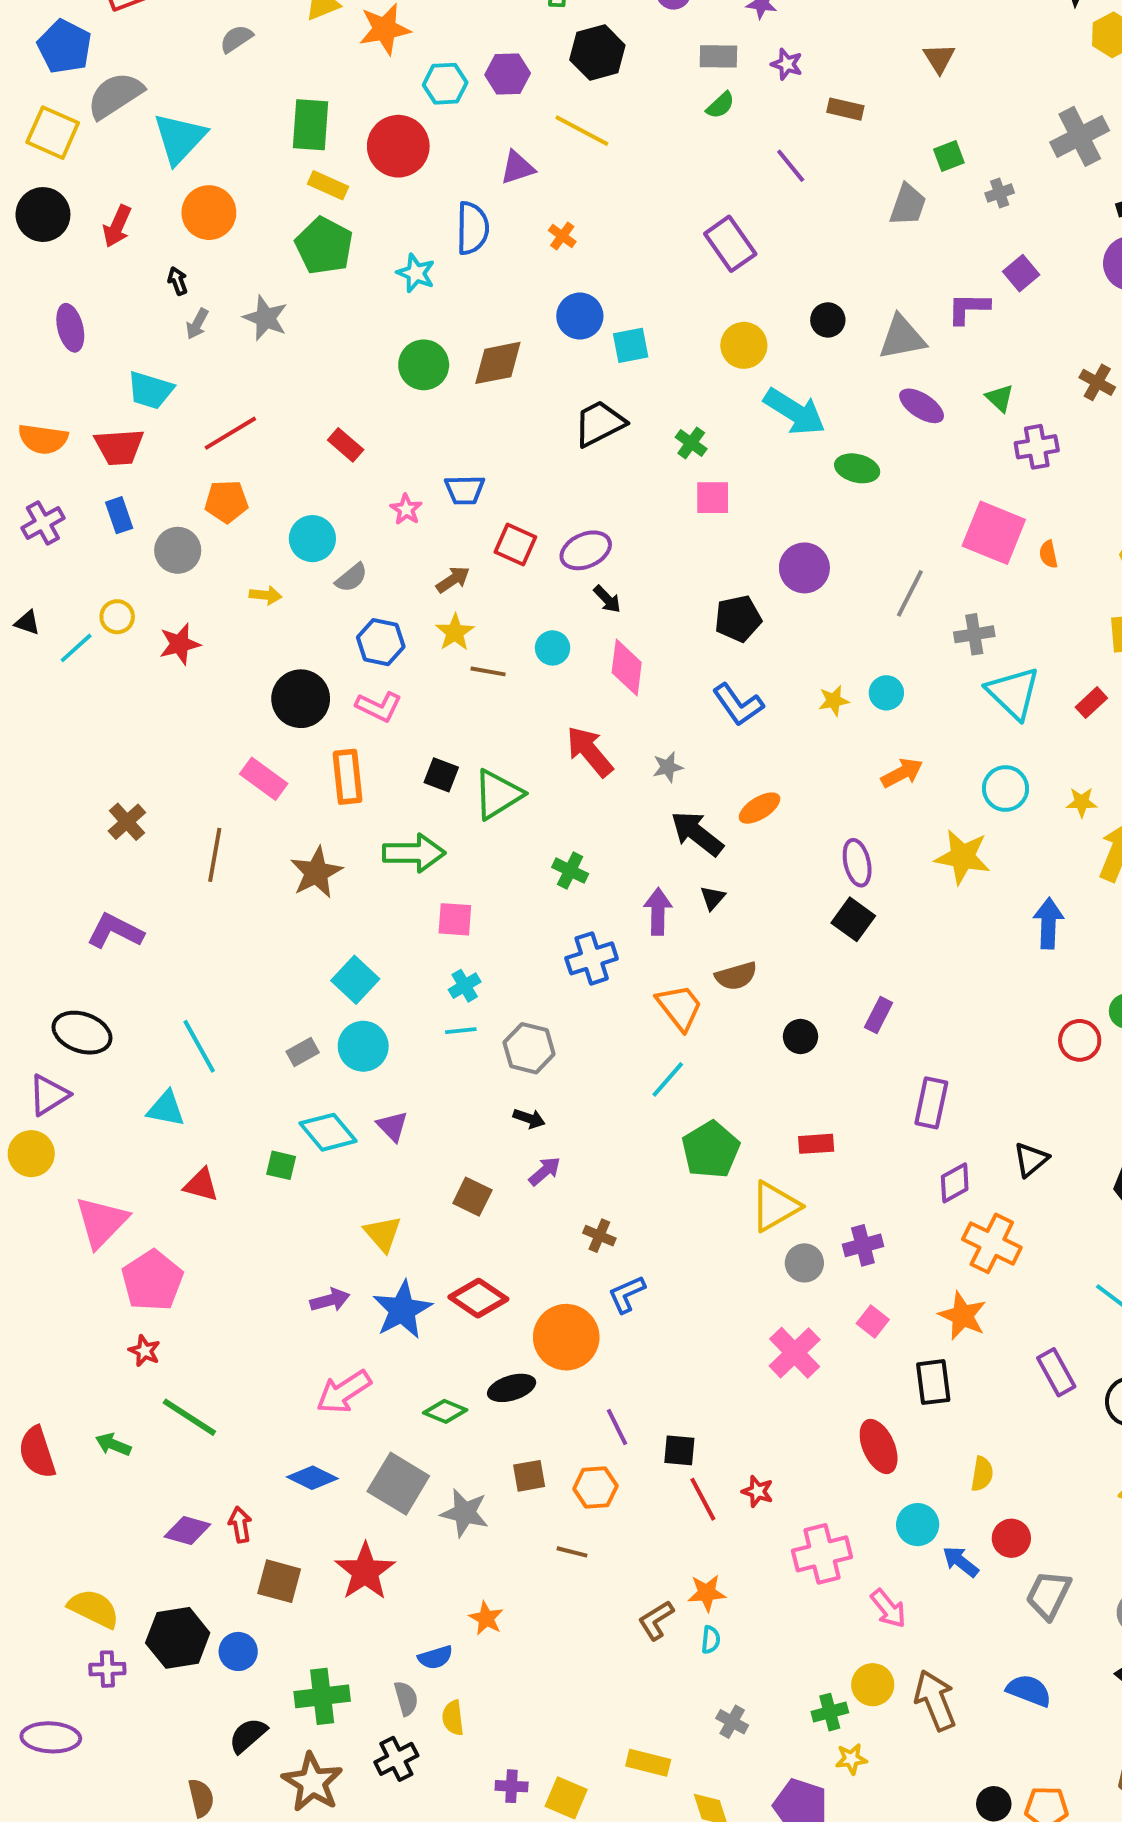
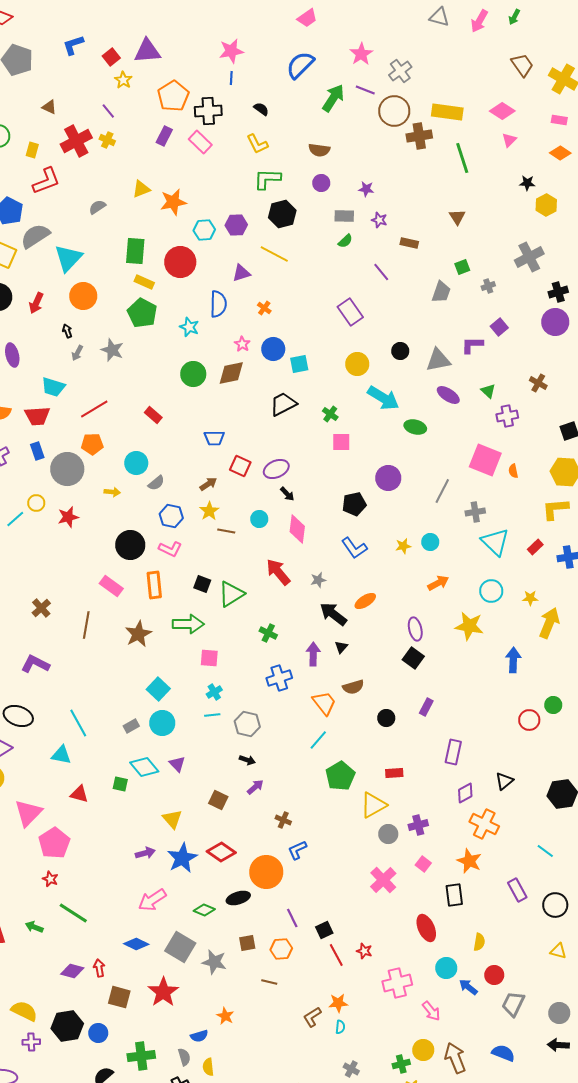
pink star: (406, 509) -> (242, 344), moved
gray circle: (178, 550) -> (67, 469), size x1.4
black square: (679, 1450) -> (324, 930), turned -30

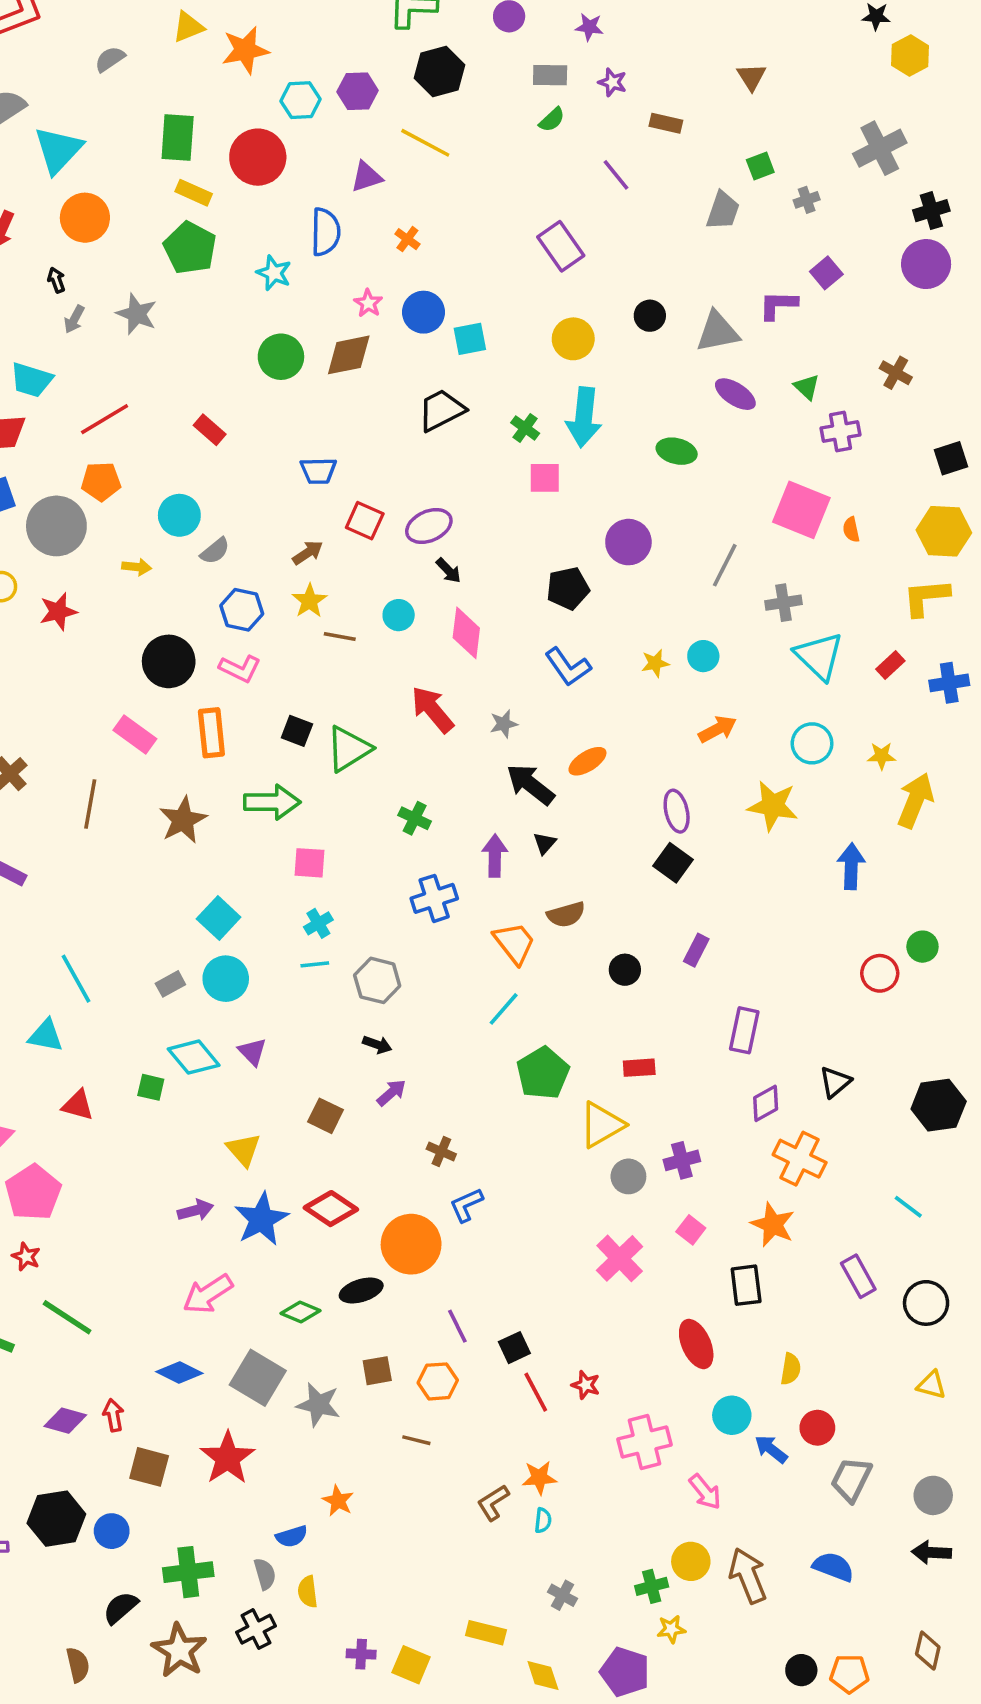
cyan arrow: (383, 398) -> (584, 417), moved, turned 64

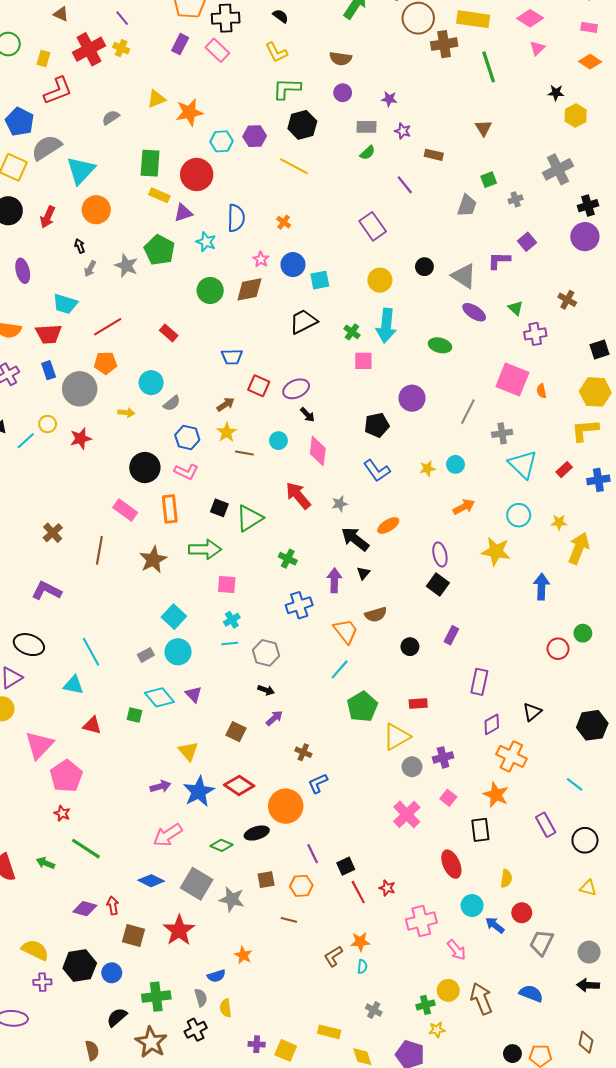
purple triangle: (366, 177) -> (183, 213), moved
green pentagon: (190, 248) -> (159, 250), moved
gray triangle: (718, 332) -> (464, 276), turned 44

